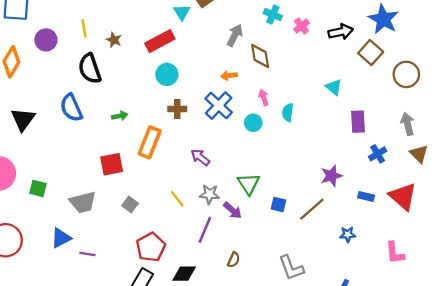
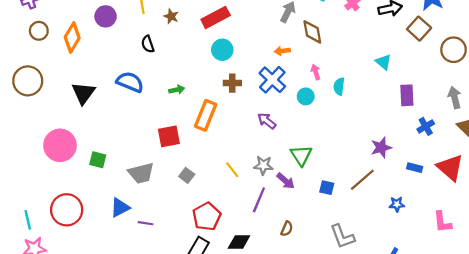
black semicircle: (90, 69) -> (148, 44), size x0.6
blue semicircle: (71, 108) -> (130, 82), turned 136
purple arrow: (200, 157) -> (267, 121), moved
blue square: (279, 205) -> (327, 188), moved

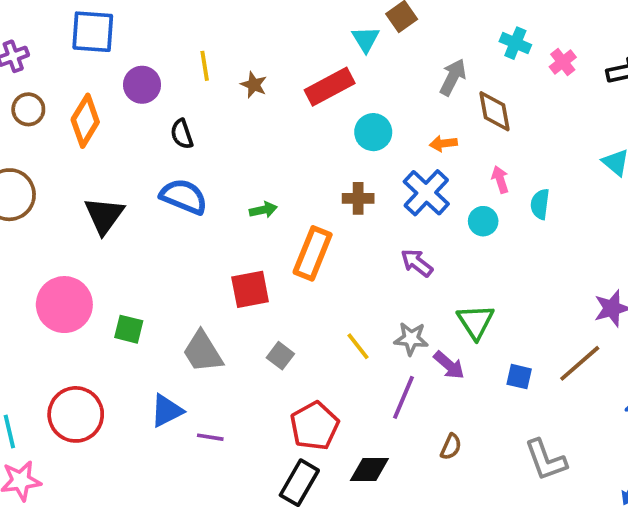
black semicircle: (148, 44) -> (182, 134), moved
cyan circle: (222, 50) -> (373, 132), moved
gray trapezoid: (141, 173) -> (203, 352), turned 72

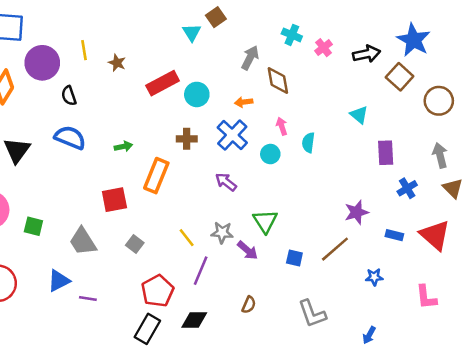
purple circle: (142, 85) -> (42, 63), size x1.4
red rectangle: (330, 87) -> (163, 83), moved
purple line: (404, 397) -> (201, 271), moved

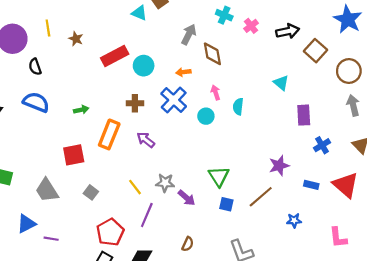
cyan triangle: (192, 32) -> (139, 13), turned -35
blue star: (413, 40) -> (348, 19), moved
gray arrow: (440, 155) -> (353, 105), moved
purple arrow: (226, 182) -> (146, 140), moved
green triangle: (265, 221) -> (219, 176), moved

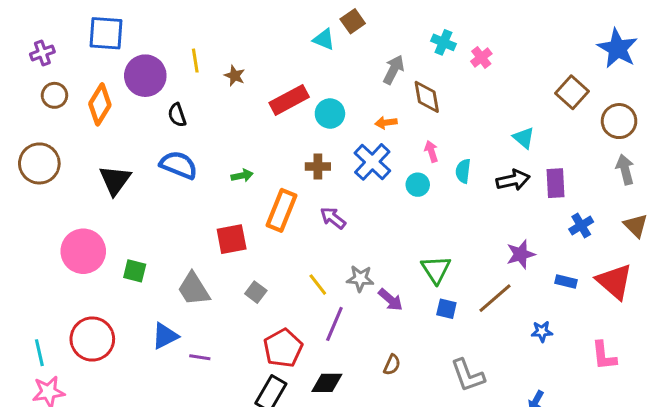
black arrow: (288, 31) -> (513, 180), moved

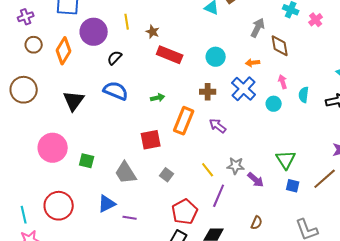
red rectangle: (289, 100) -> (170, 55), moved, turned 50
black semicircle: (177, 115) -> (115, 58), turned 63

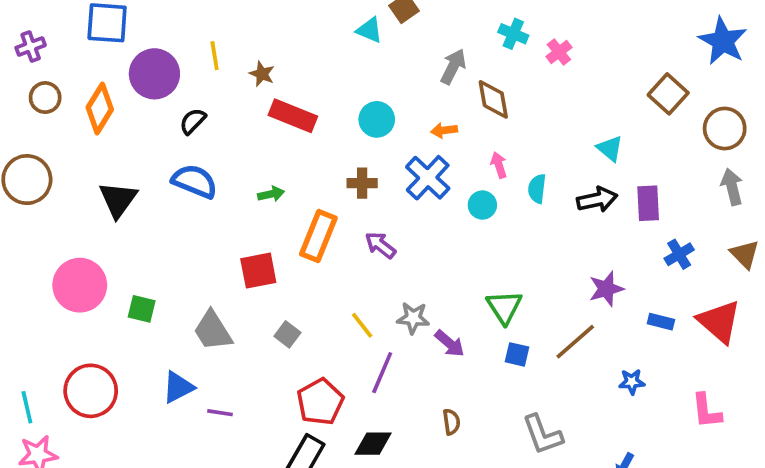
brown semicircle: (257, 223) -> (451, 422), turned -32

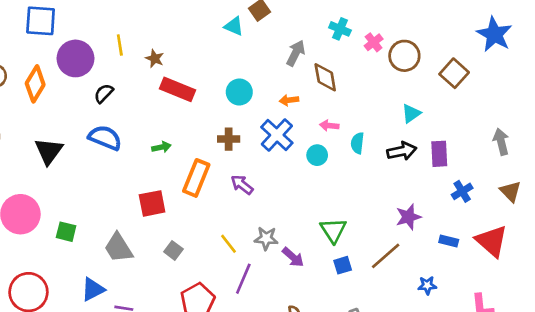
brown circle: (725, 128) -> (404, 56), moved
cyan triangle: (610, 149) -> (411, 114), turned 45
pink arrow: (499, 165) -> (329, 126), turned -66
blue square: (517, 354) -> (343, 265), turned -30

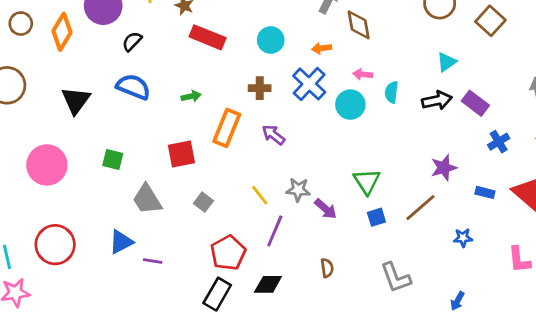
purple rectangle: (439, 154) -> (475, 103), turned -50
cyan circle: (317, 155) -> (350, 105), size x1.4
green square: (66, 232) -> (113, 159), moved

